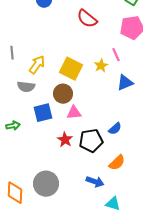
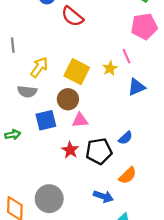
red semicircle: (87, 19) -> (72, 16), moved
gray line: (12, 53) -> (13, 45), moved

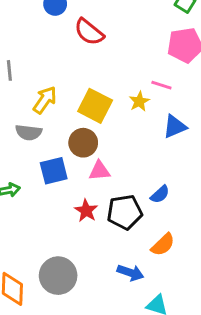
pink line: (127, 56) -> (161, 85), turned -48

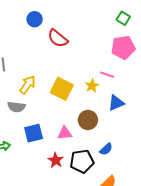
brown circle: (83, 143) -> (88, 120), moved

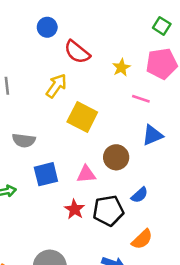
yellow arrow: (27, 85) -> (56, 86), moved
yellow star: (92, 86) -> (121, 68), moved

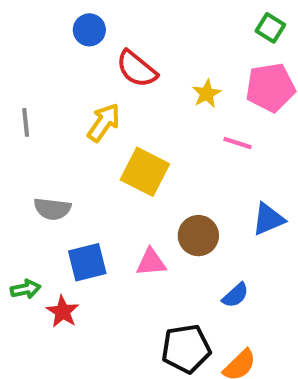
blue triangle: (153, 135) -> (268, 219), moved
red star: (75, 209) -> (63, 312), moved
black pentagon: (108, 211) -> (186, 349), moved

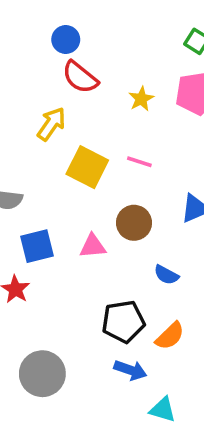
blue circle: (89, 30) -> (66, 40), moved
pink line: (237, 143) -> (139, 162), moved
blue semicircle: (235, 295) -> (166, 275), turned 70

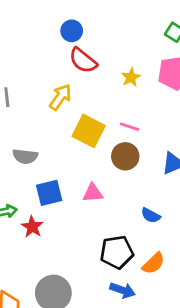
brown circle: (134, 223) -> (125, 156), moved

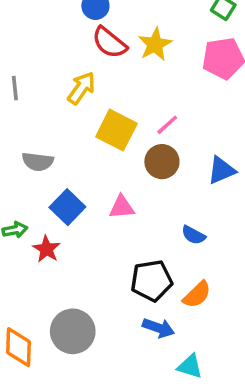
yellow star: (131, 77) -> (155, 44), moved, size x1.4
pink line: (129, 127) -> (167, 125), turned -60
blue square: (49, 193) -> (67, 207), turned -32

